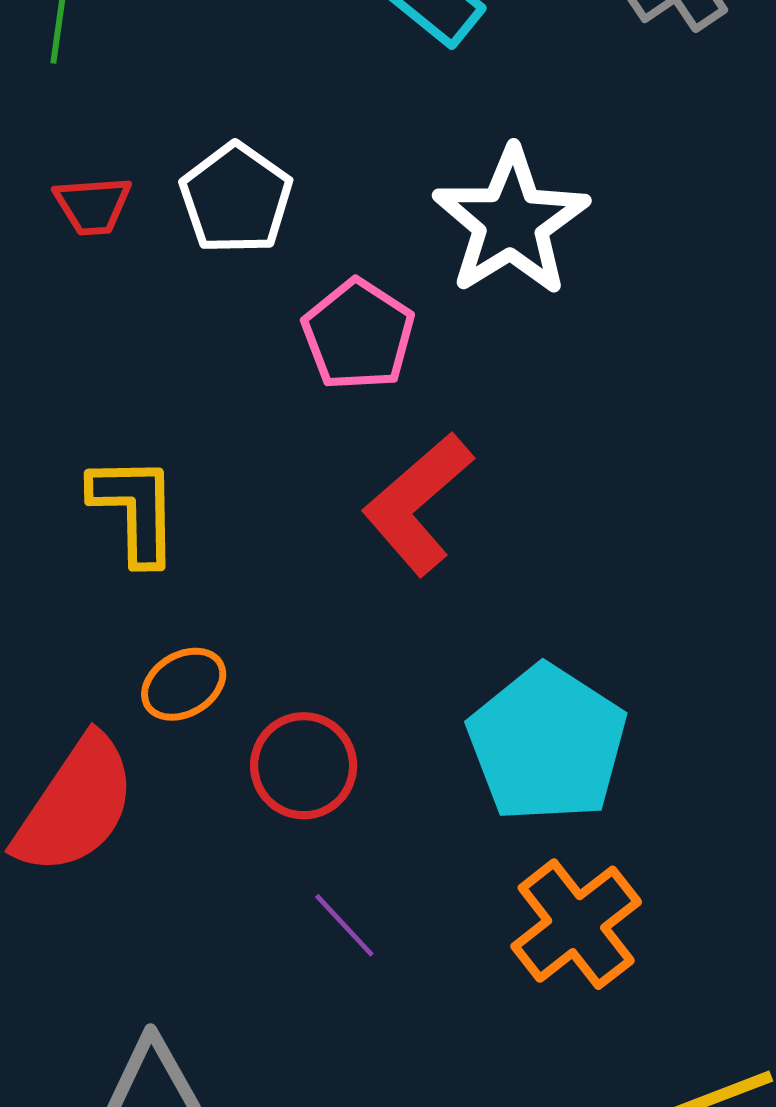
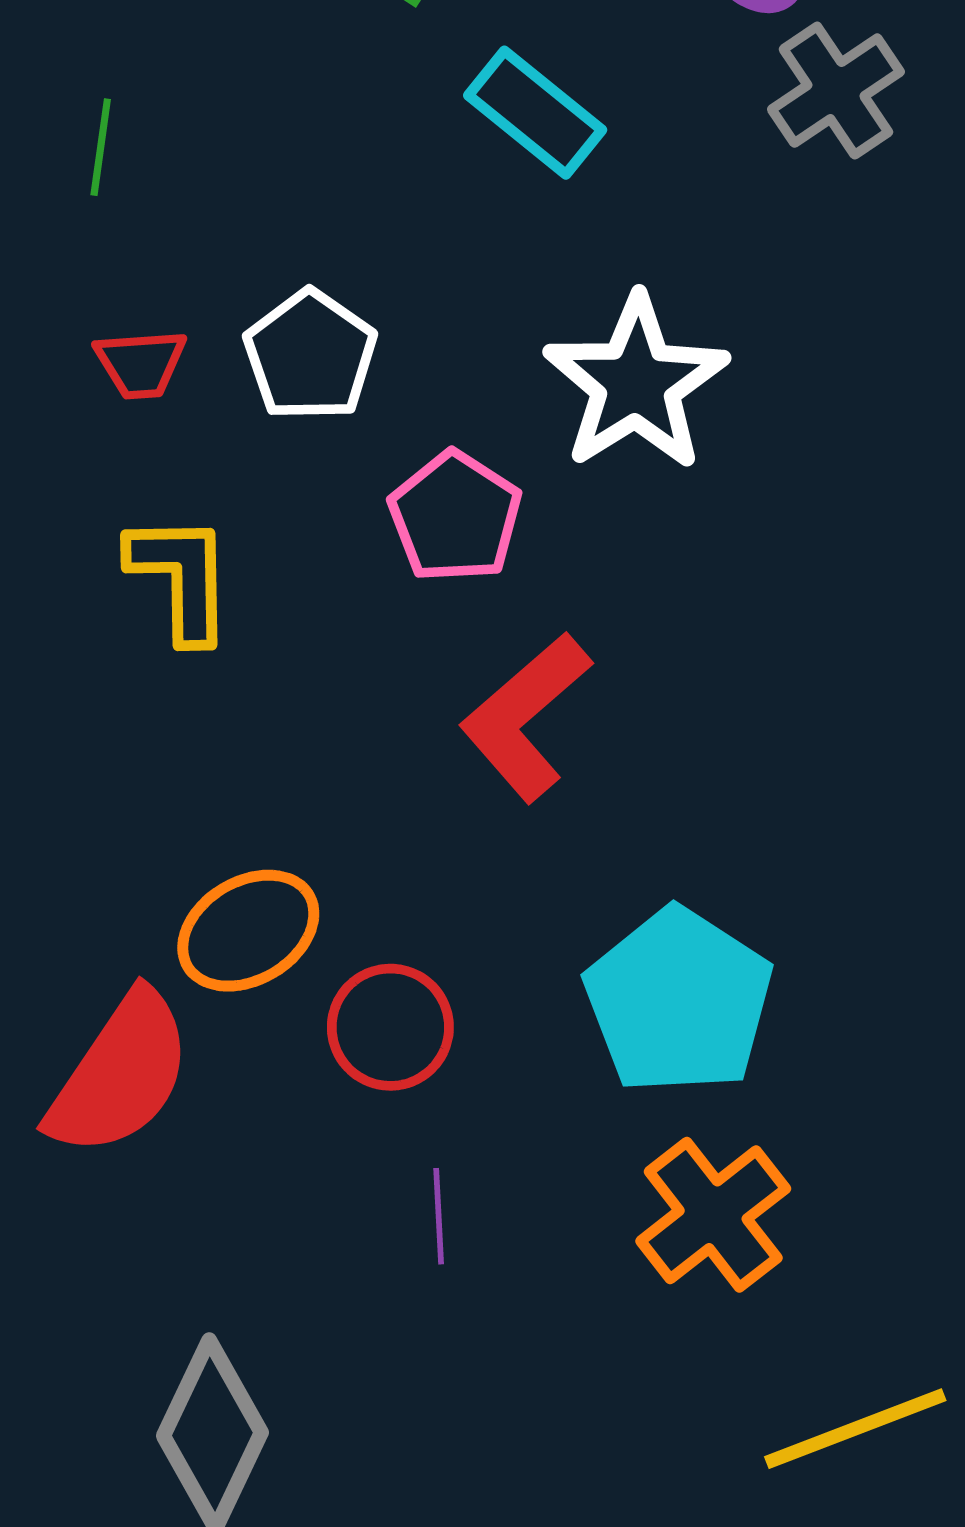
yellow L-shape: (135, 509) -> (181, 578), moved
orange ellipse: (184, 684) -> (248, 931), size x1.4
purple line: (344, 925) -> (439, 1216), turned 40

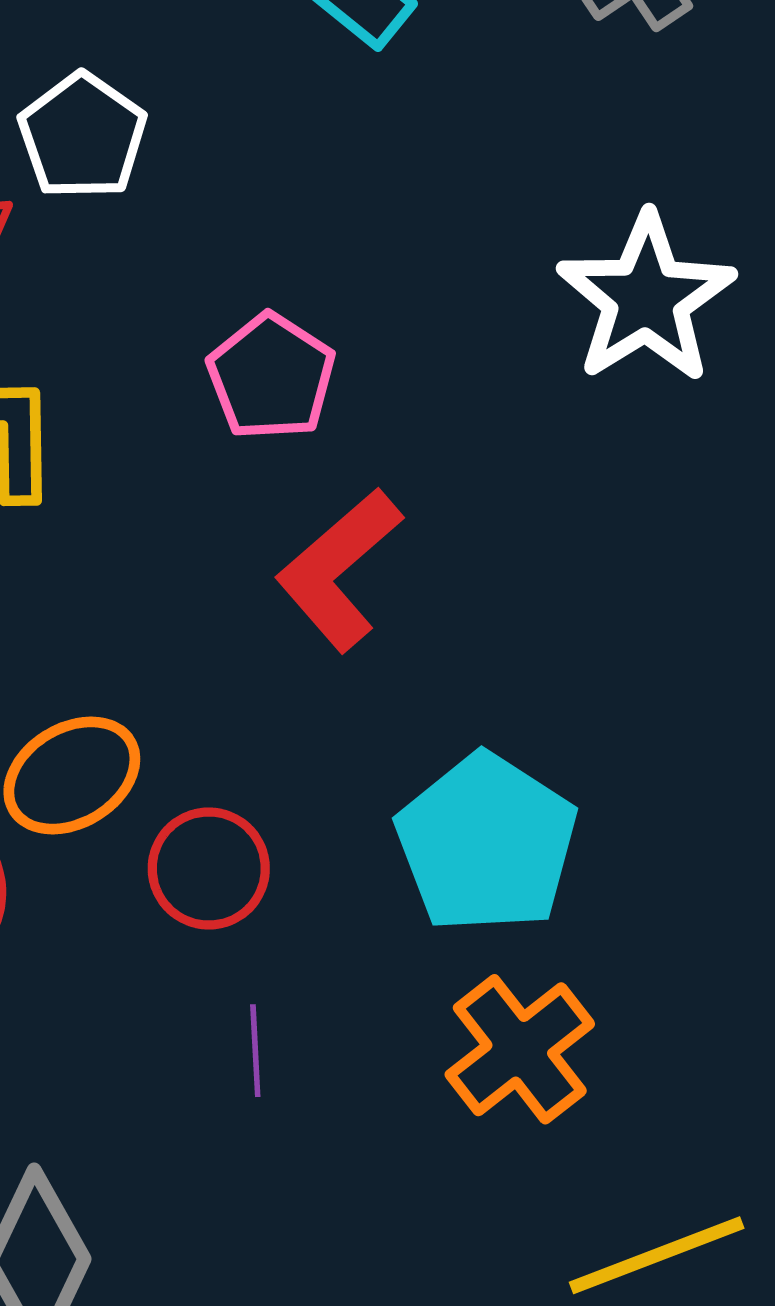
white pentagon: (310, 355) -> (82, 136), moved
white star: (636, 383) -> (646, 298), moved

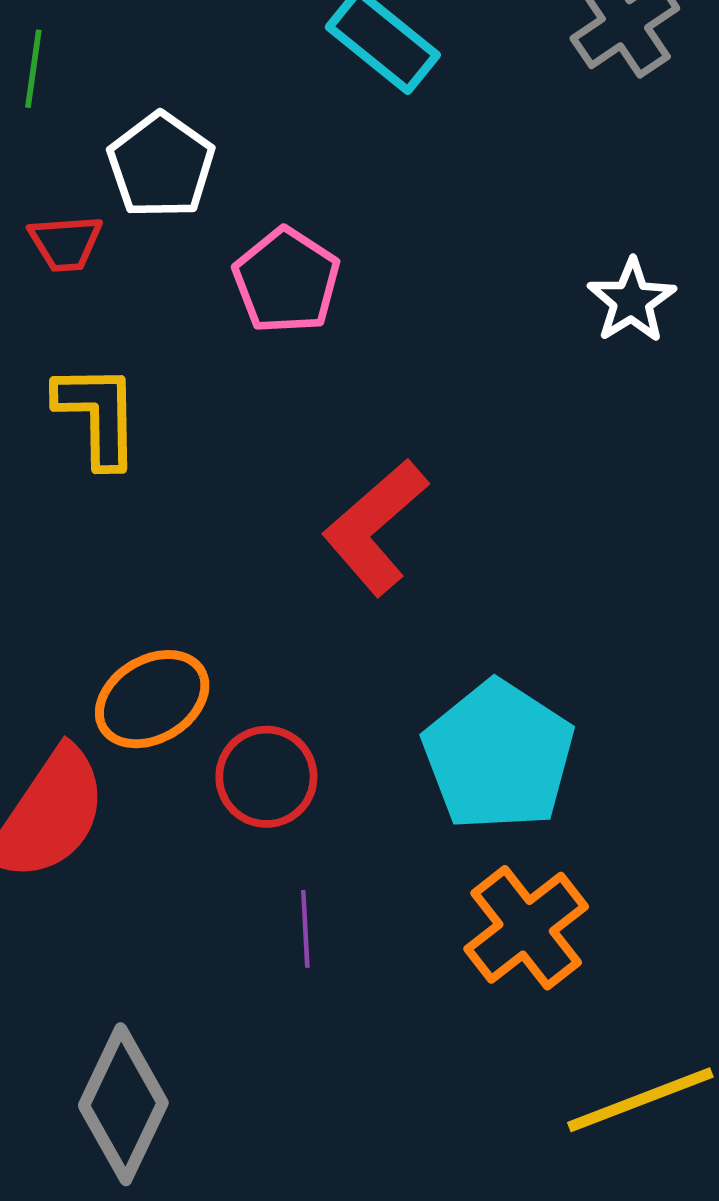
white star: (646, 298) -> (632, 301), size x0.6
pink pentagon: (271, 377) -> (286, 281), moved

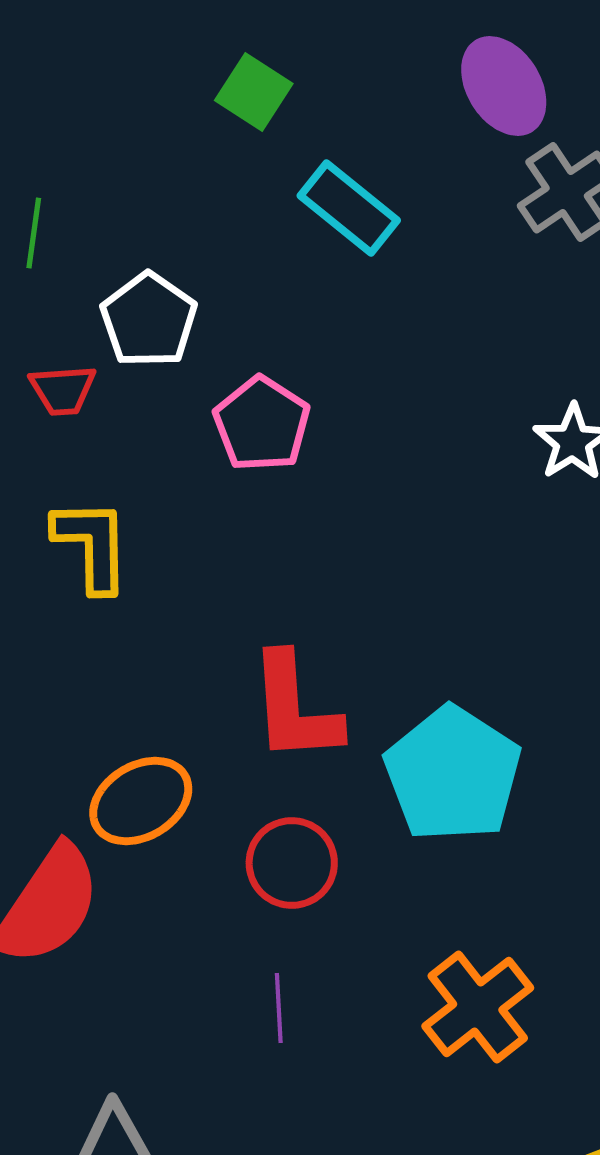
red L-shape: (375, 527) -> (295, 708), moved, turned -53
cyan pentagon: (498, 756) -> (453, 774), moved
red circle: (266, 777) -> (292, 863), moved

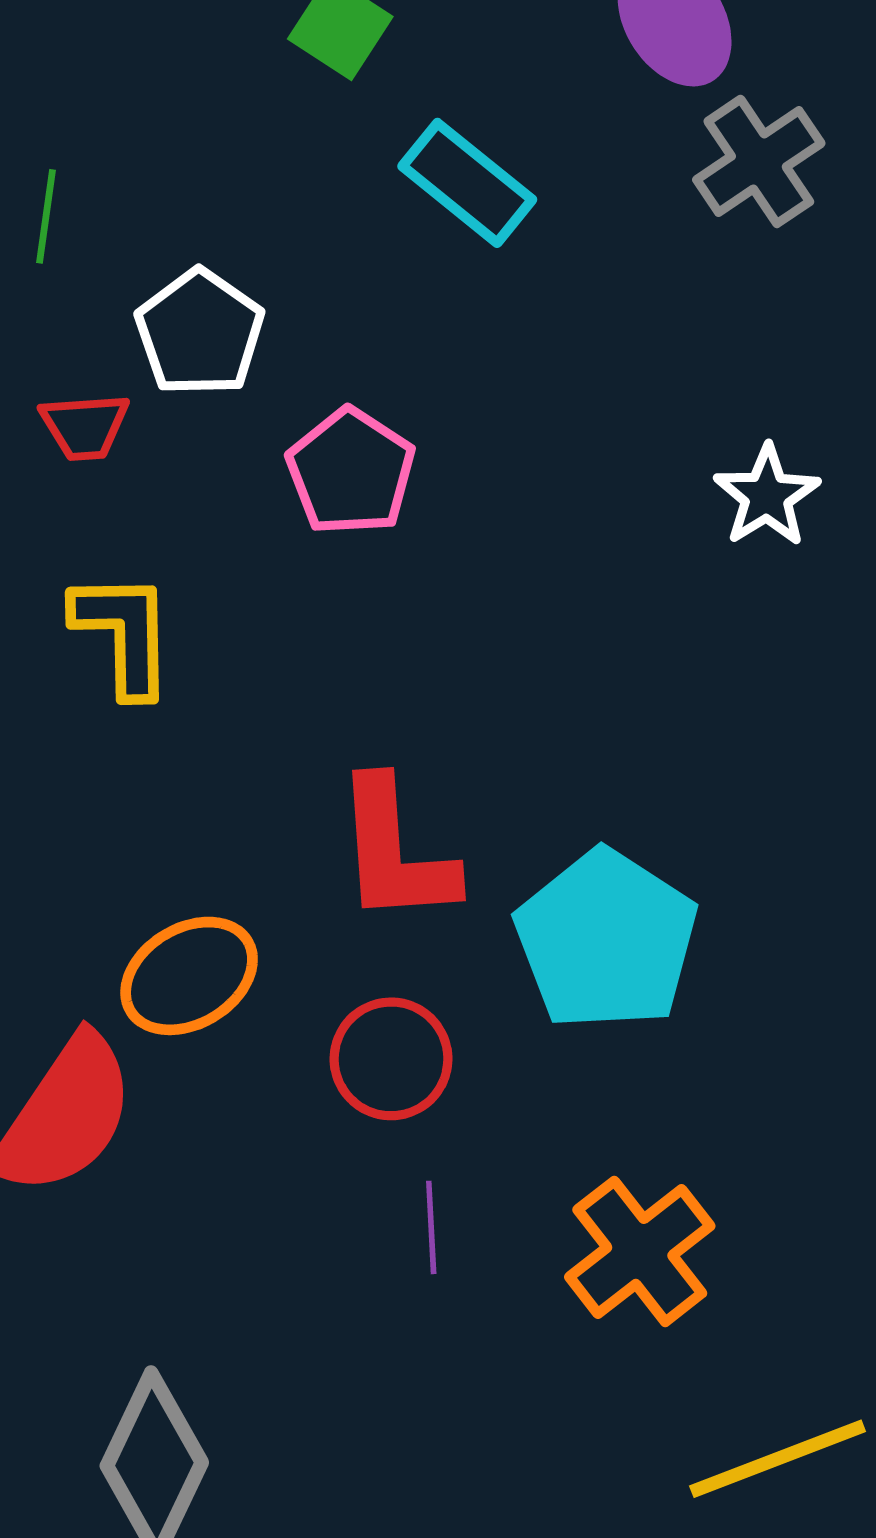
purple line: (279, 1008) -> (431, 1227), moved

